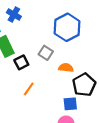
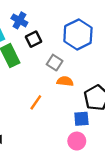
black square: (21, 62) -> (33, 39), moved
orange semicircle: (66, 68) -> (65, 81), moved

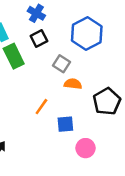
blue cross: (19, 20) -> (36, 13), moved
blue square: (81, 119) -> (65, 124), moved

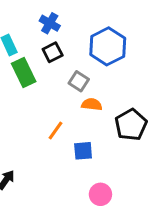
pink circle: (85, 148) -> (100, 194), moved

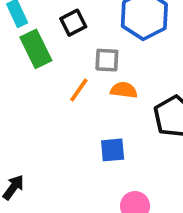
gray square: (79, 81) -> (107, 60), turned -30
orange line: (56, 131) -> (79, 90), moved

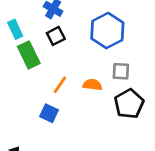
gray square: (107, 60) -> (121, 71), moved
blue square: (113, 150) -> (49, 113), moved, turned 30

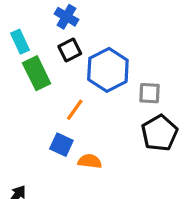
blue hexagon: (107, 31) -> (108, 70), moved
orange semicircle: (92, 85) -> (90, 161), moved

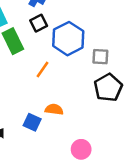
blue square: (61, 145) -> (32, 122), moved

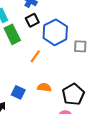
black pentagon: (108, 87) -> (73, 94), moved
blue square: (32, 122) -> (18, 92), moved

